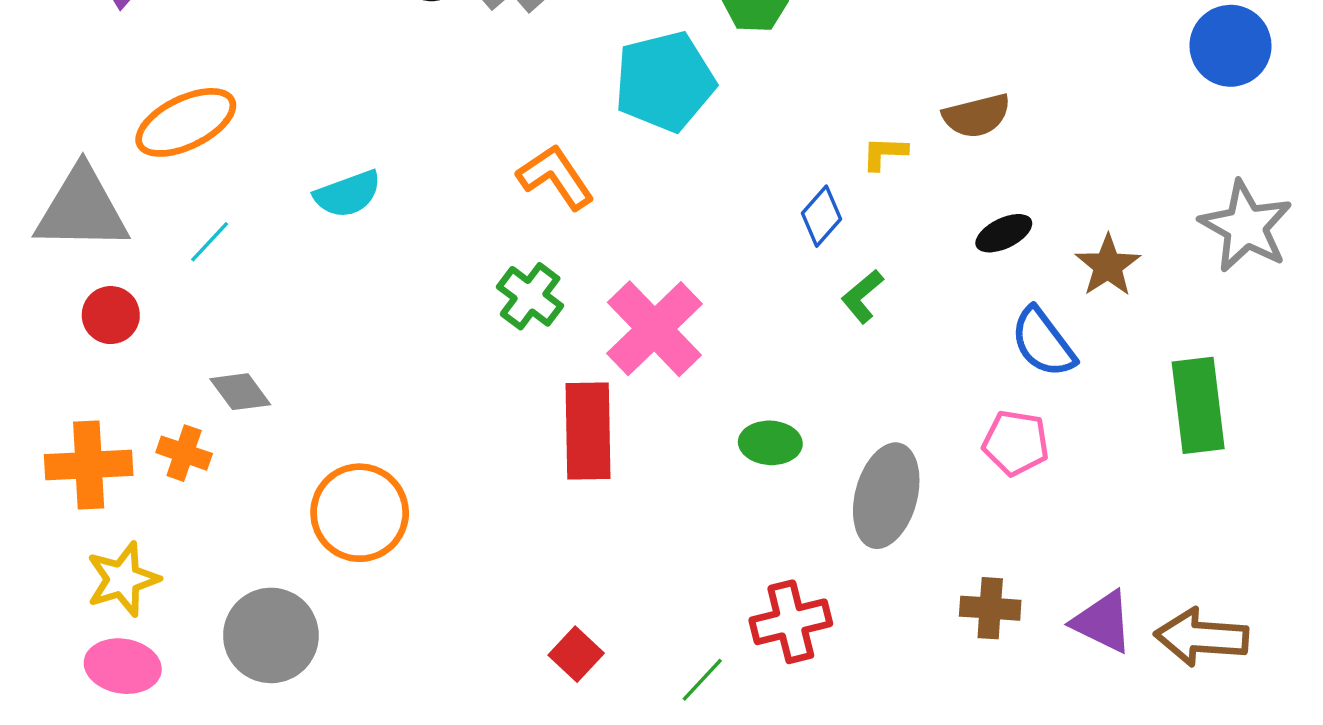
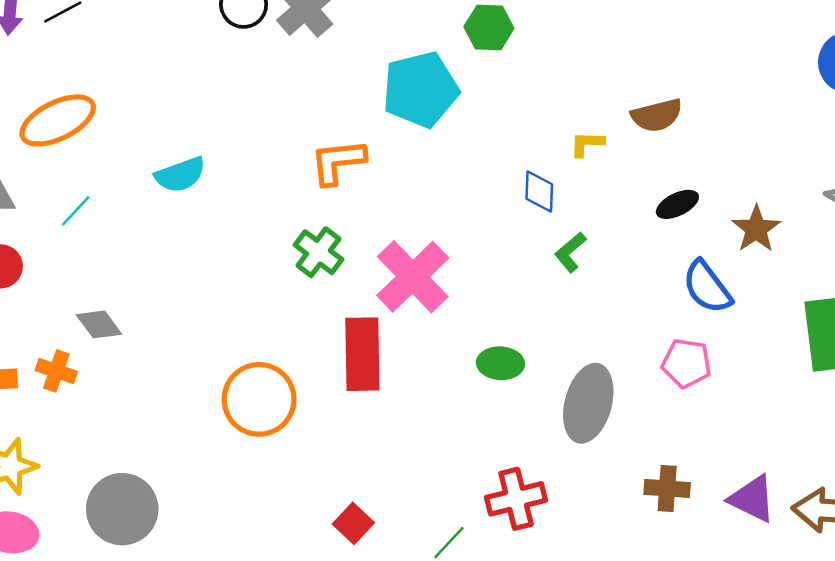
orange L-shape: (556, 177) -> (338, 162), turned -62
blue diamond: (821, 216) -> (539, 191), turned -39
orange circle: (360, 513) -> (259, 399), moved

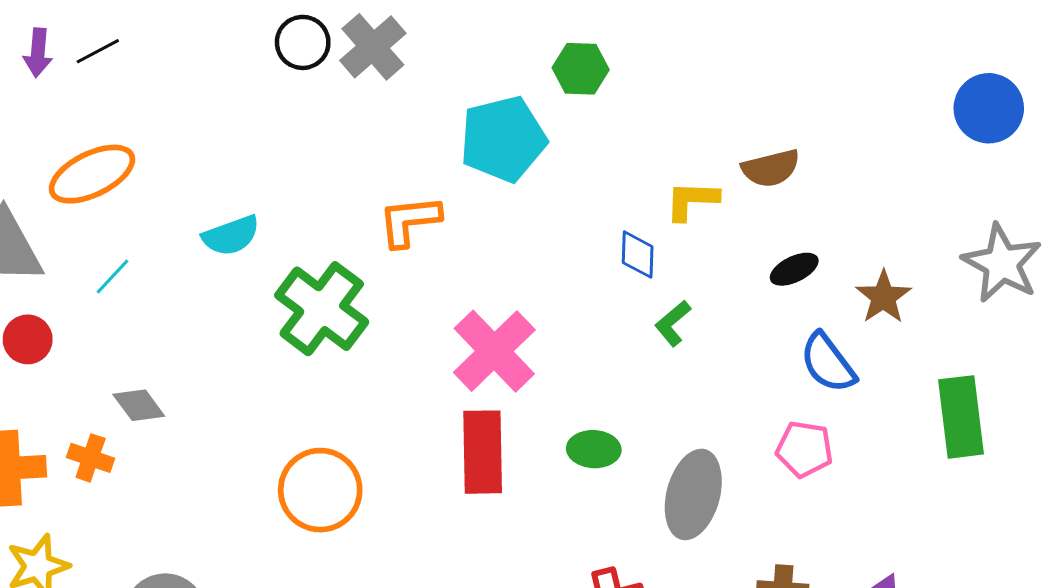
yellow L-shape: (587, 144) -> (692, 200), size x1.4
green cross: (318, 252) -> (322, 309), moved, size x1.6
red rectangle: (362, 354) -> (483, 452), moved

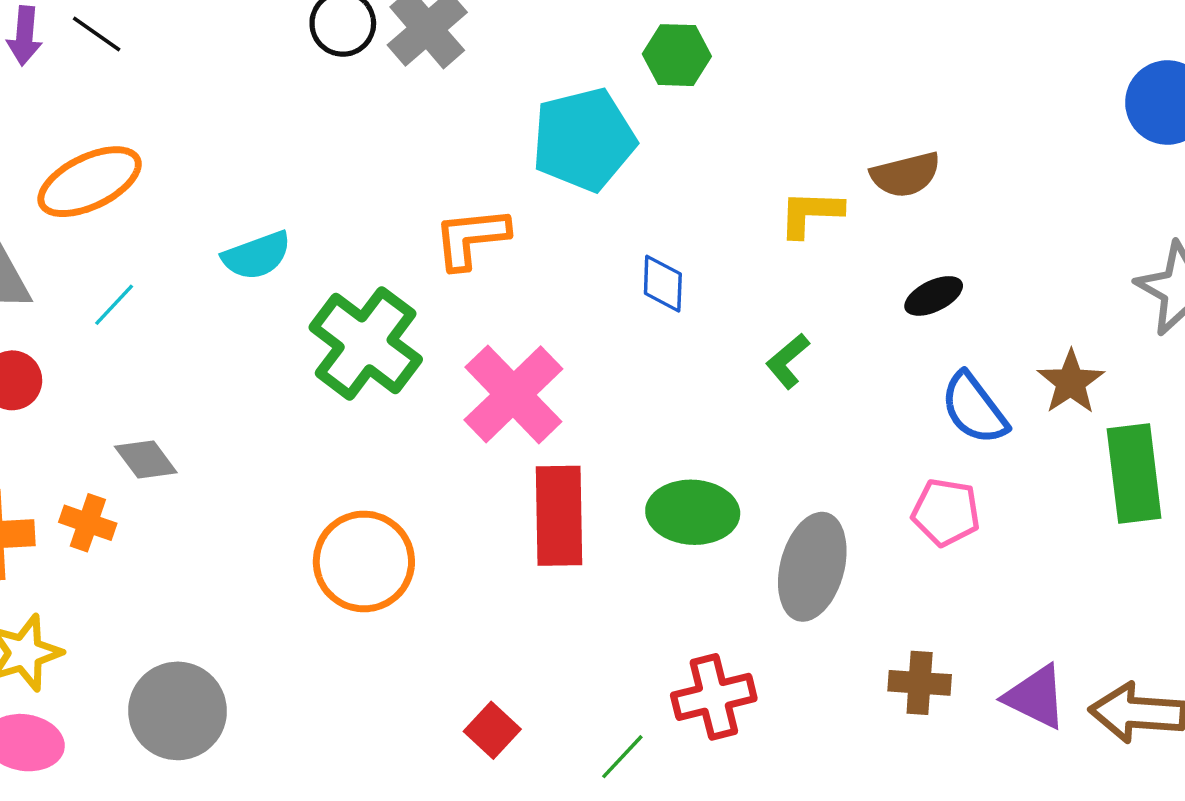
black line: (98, 51) -> (97, 34), turned 63
blue diamond: (638, 255) -> (663, 284), moved
brown star: (883, 297) -> (1071, 382), moved
pink cross: (494, 351) -> (513, 394), moved
green ellipse: (594, 449) -> (693, 512), size x1.4

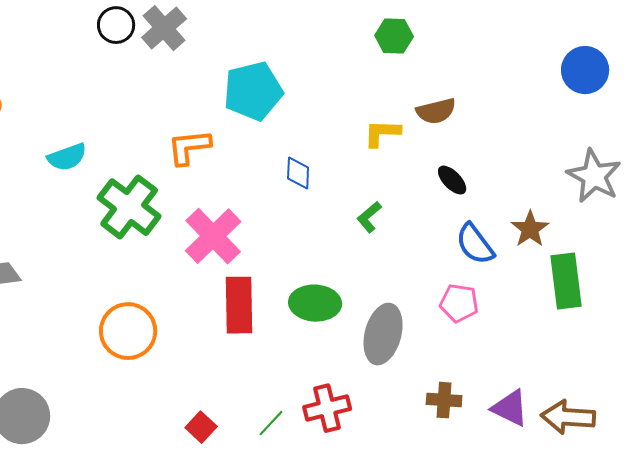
green hexagon: (677, 55) -> (394, 36), moved
black ellipse: (934, 296) -> (452, 180), turned 72
green line: (622, 757) -> (271, 423), moved

